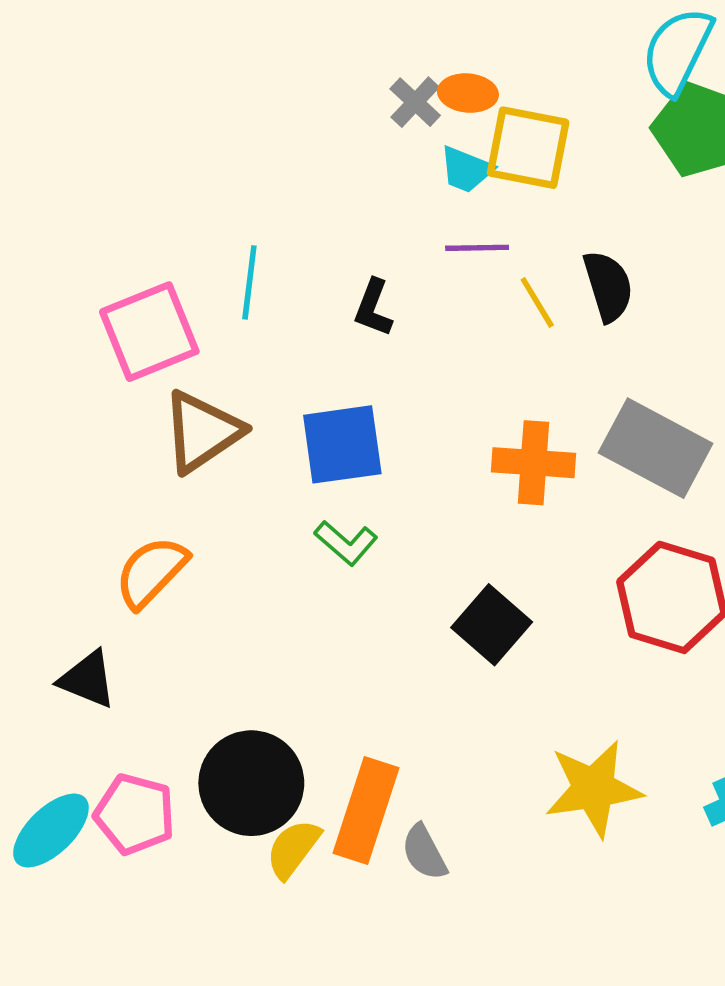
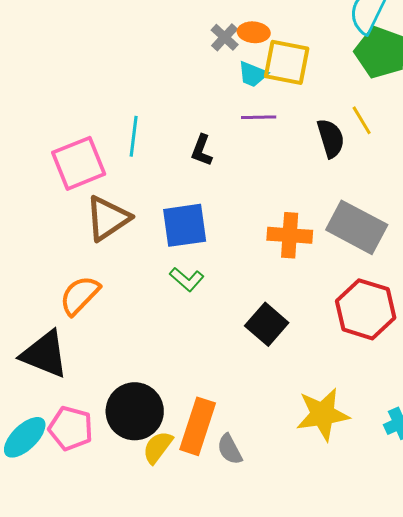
yellow line: (537, 302) -> (362, 120), moved
black triangle: (87, 679) -> (45, 354), size x1.5

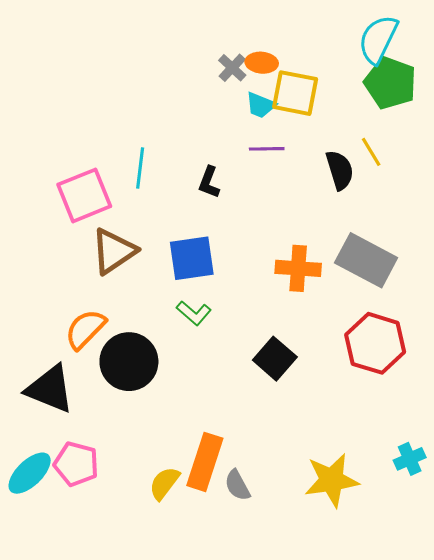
black circle: (135, 411) -> (129, 362), moved
yellow star: (323, 414) -> (332, 480), moved

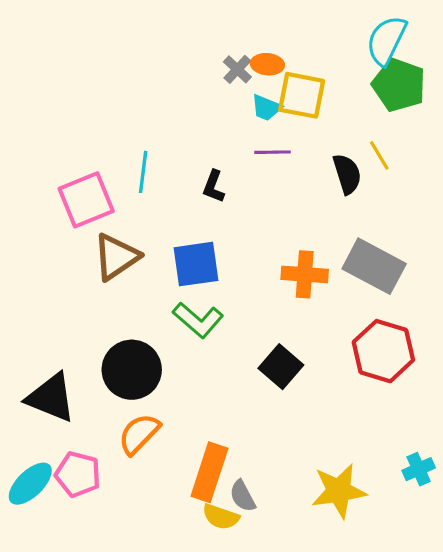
green L-shape: (194, 313) -> (198, 320), size x1.4
orange semicircle: (85, 329) -> (139, 434), moved
yellow semicircle: (164, 483) -> (221, 517), moved, turned -108

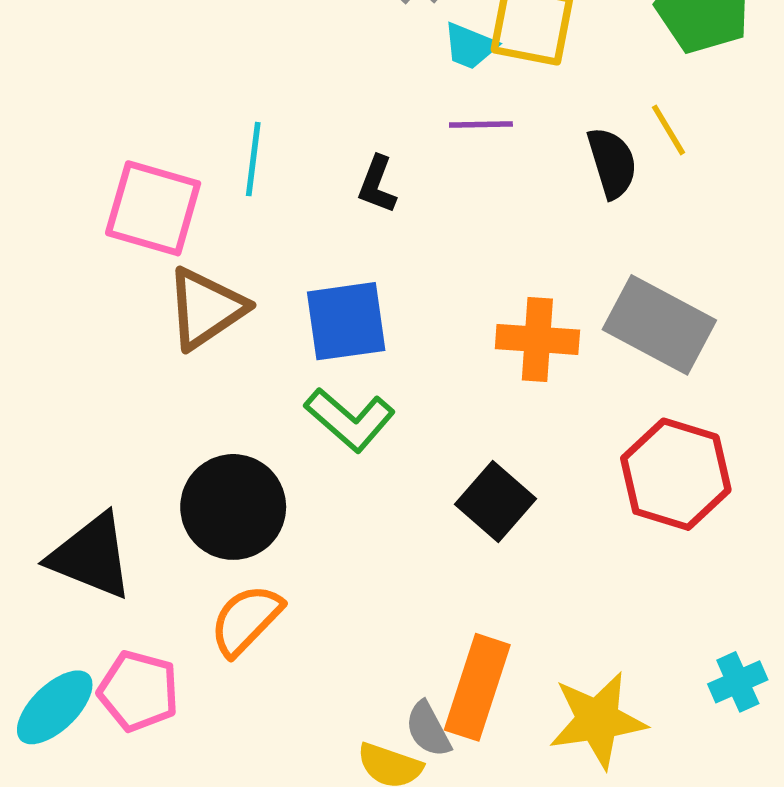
pink square: (86, 200) -> (153, 208), turned 38
orange rectangle: (209, 472) -> (477, 687), moved

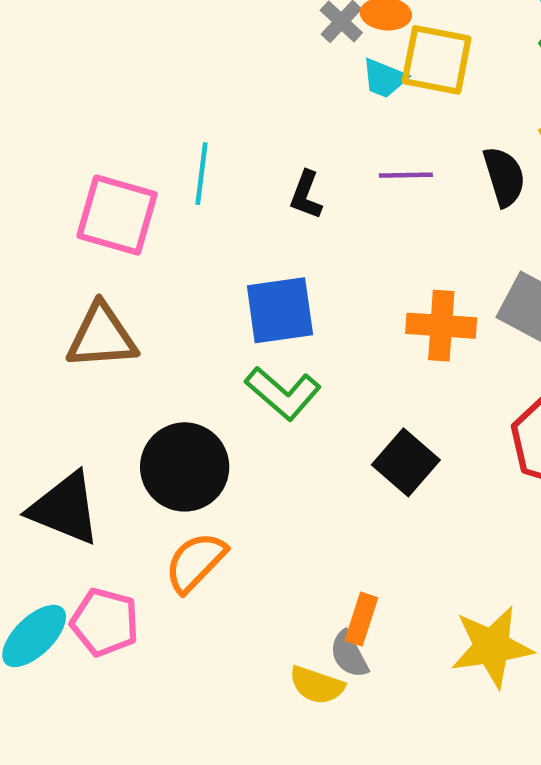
purple line: (481, 124) -> (406, 175), moved
brown triangle: (206, 308) -> (102, 336), moved, turned 30
orange rectangle: (477, 687) -> (361, 619), moved, size x0.6

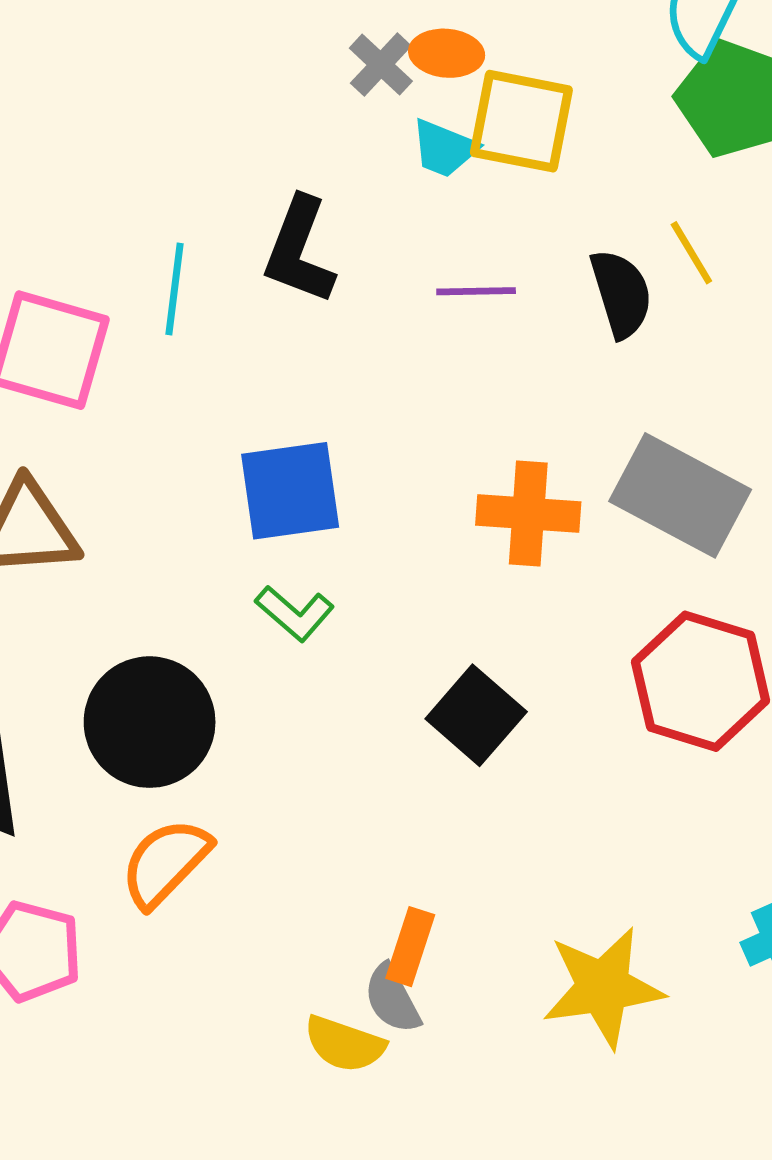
black L-shape: (306, 195) -> (299, 250), moved, size x1.5
green L-shape: (283, 393) -> (295, 613), size x0.7

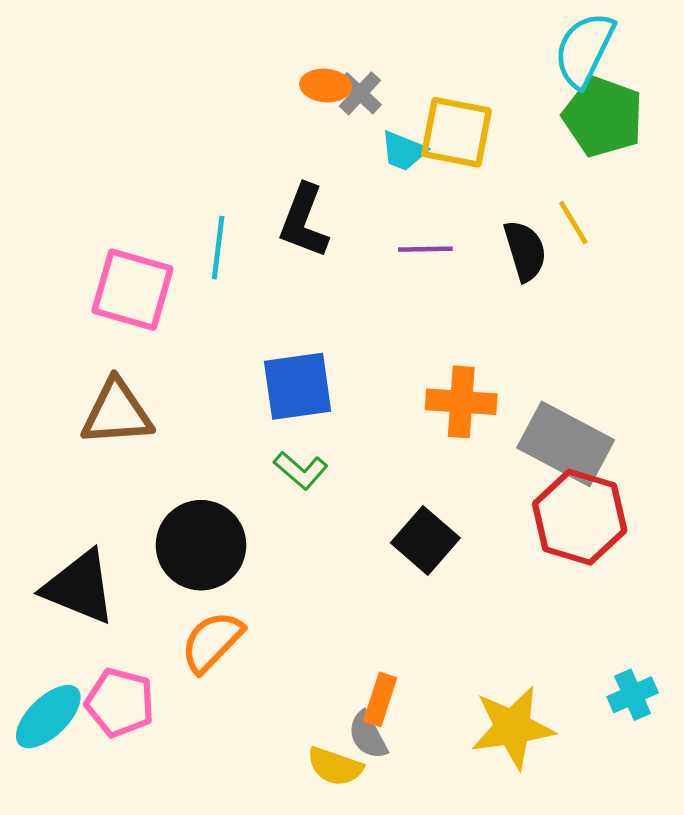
orange ellipse: (447, 53) -> (326, 86), moved
gray rectangle: (680, 495) -> (566, 444), moved

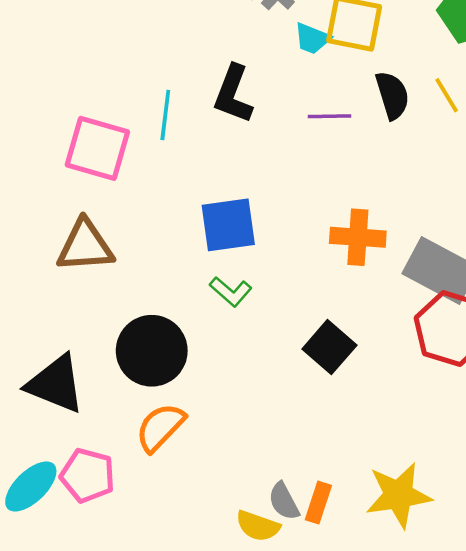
black semicircle: (525, 251) -> (392, 95), moved
orange rectangle: (380, 699) -> (318, 503), moved

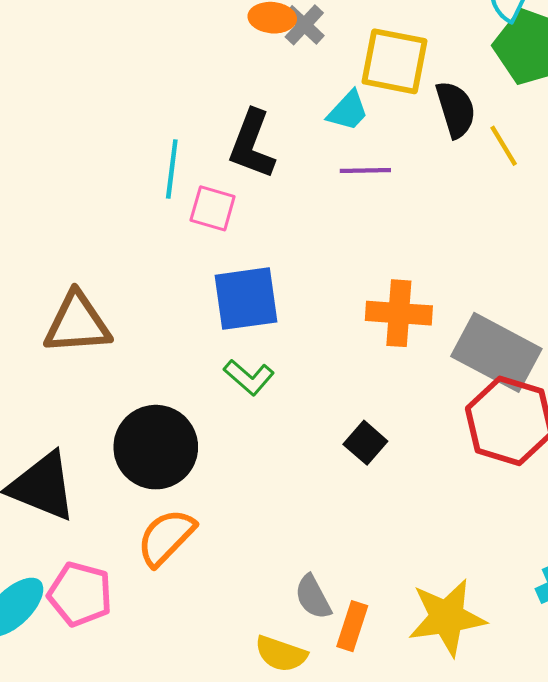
cyan trapezoid: (312, 39) -> (348, 111), moved, turned -69
black semicircle: (392, 95) -> (456, 109), moved
pink square: (97, 148) -> (213, 208), moved, size x0.6
black square: (329, 347) -> (365, 443), size x0.7
gray semicircle: (284, 501) -> (313, 597), moved

